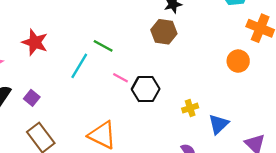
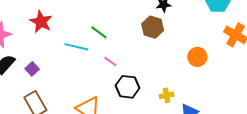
orange circle: (238, 61) -> (197, 57), moved
cyan line: (79, 66) -> (76, 47), turned 65
black hexagon: (146, 89) -> (127, 87), moved

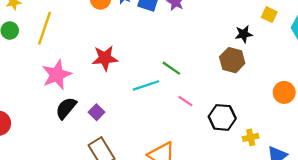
red star: (41, 22) -> (105, 58), turned -30
cyan line: (76, 47) -> (146, 85), turned -30
black hexagon: (127, 87) -> (222, 117), moved

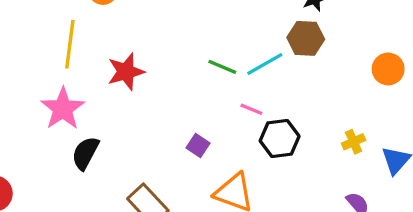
yellow line: (45, 28) -> (70, 44), moved
cyan line: (146, 85) -> (265, 64), moved
purple square: (97, 112) -> (198, 146), moved
black hexagon: (222, 117) -> (280, 139), moved

